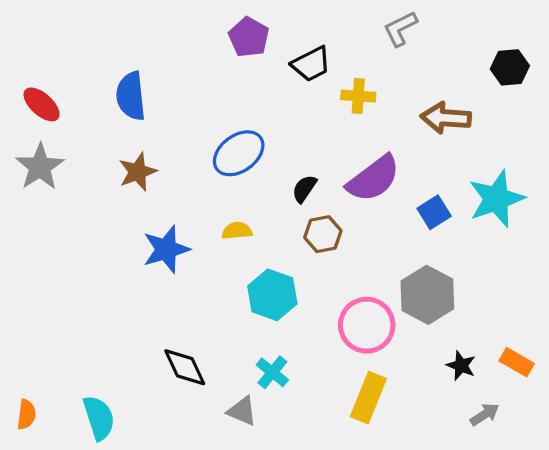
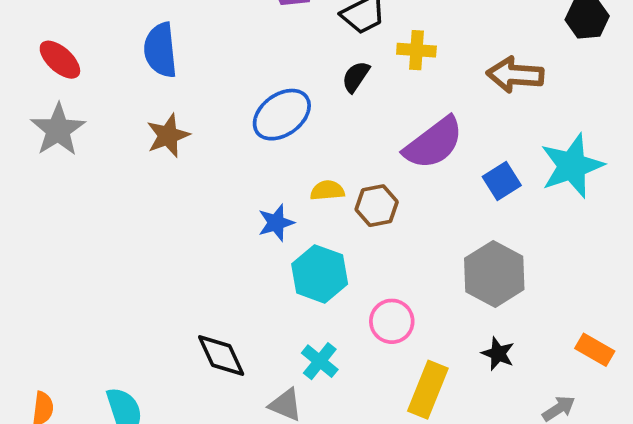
black semicircle: (304, 189) -> (356, 77), moved
yellow semicircle: (237, 231) -> (327, 190), moved
blue star: (166, 249) -> (276, 223), moved, size x0.7
pink circle: (367, 325) -> (392, 321), moved, size x0.7
black star: (461, 366) -> (498, 354), moved

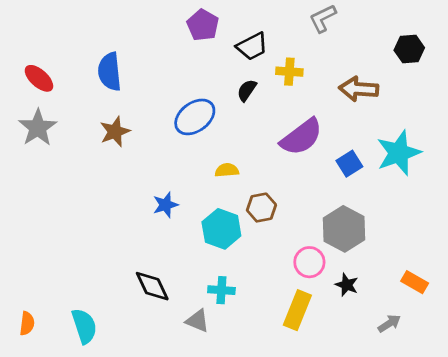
brown hexagon: (377, 206) -> (261, 208), moved
blue star: (276, 223) -> (166, 205), moved
pink circle: (392, 321) -> (309, 262), moved
cyan cross: (320, 361) -> (221, 290), turned -35

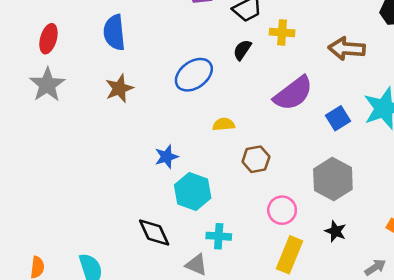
red ellipse: (39, 78) -> (48, 39), turned 64
cyan hexagon: (221, 229) -> (193, 191), moved
pink circle: (309, 262) -> (282, 210), moved

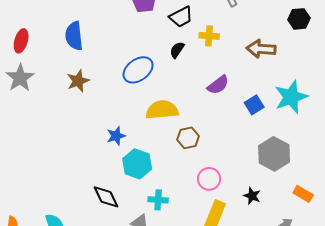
purple semicircle: (293, 93) -> (218, 85), size x0.7
yellow semicircle: (224, 124) -> (162, 110), size x1.8
gray hexagon: (333, 179) -> (274, 154), moved

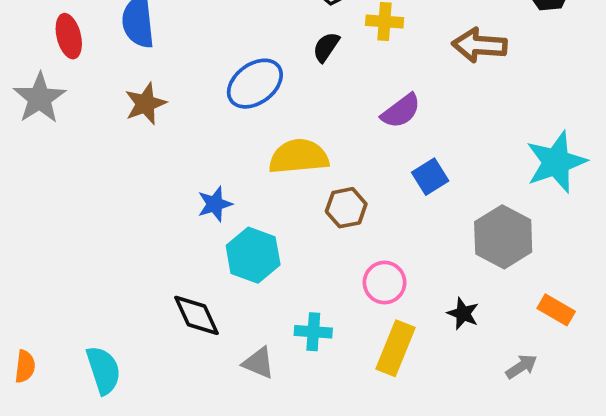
red ellipse: (21, 41) -> (69, 36), moved, turned -30
cyan star: (291, 97) -> (556, 162), moved
blue square: (254, 105) -> (430, 177), moved
cyan cross: (158, 200) -> (313, 332), moved

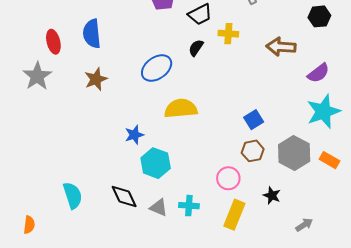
purple semicircle: (401, 111) -> (318, 73), moved
brown hexagon: (346, 208) -> (253, 151), moved
orange rectangle: (556, 310) -> (329, 160), moved
gray triangle: (259, 363) -> (159, 208), moved
cyan semicircle: (103, 370) -> (73, 195), moved

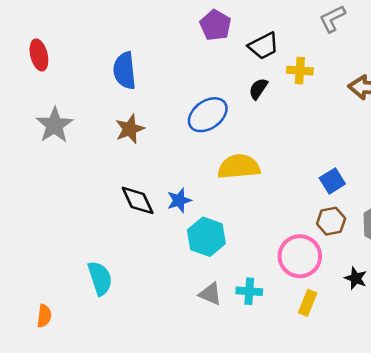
red ellipse: (53, 42) -> (39, 55), moved
pink circle: (228, 178) -> (300, 256), size x1.4
black diamond: (124, 196) -> (138, 200), moved
yellow rectangle: (234, 215) -> (308, 303), size x0.7

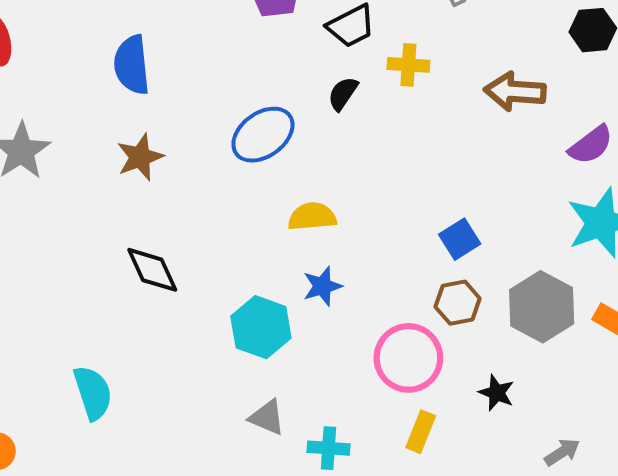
yellow semicircle: (239, 167) -> (312, 217), size x0.7
blue star: (179, 200) -> (322, 286), moved
cyan cross: (249, 291) -> (329, 448), moved

